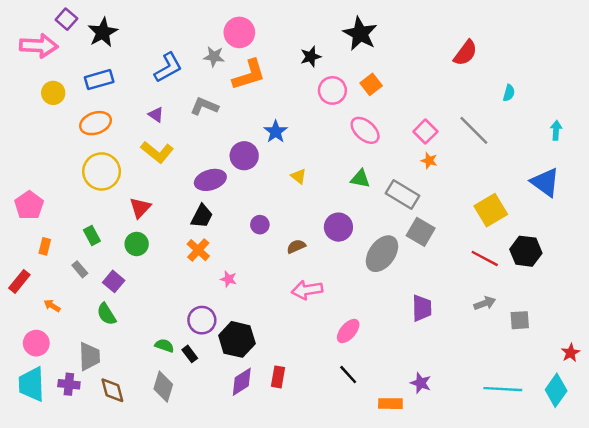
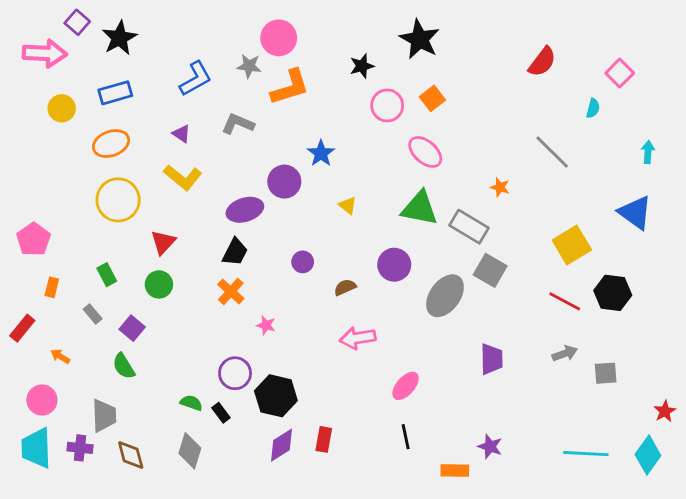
pink square: (425, 132) -> (620, 73), moved
green triangle: (360, 179) -> (420, 208), size x1.6
black line: (348, 375) -> (406, 437), turned 30

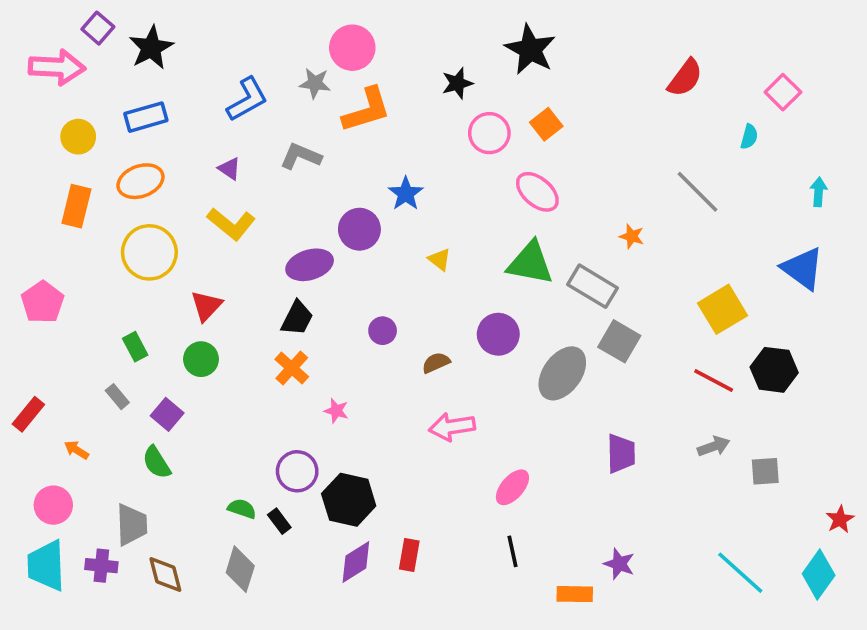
orange rectangle: (52, 287) -> (76, 206), moved, size x1.6
cyan line: (586, 454) -> (740, 573), turned 39

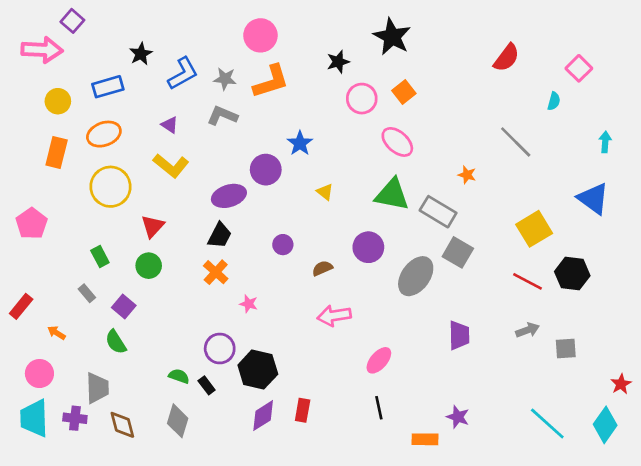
black star: (151, 48) -> (141, 54), moved, size x0.7
gray star: (315, 83) -> (225, 79), moved

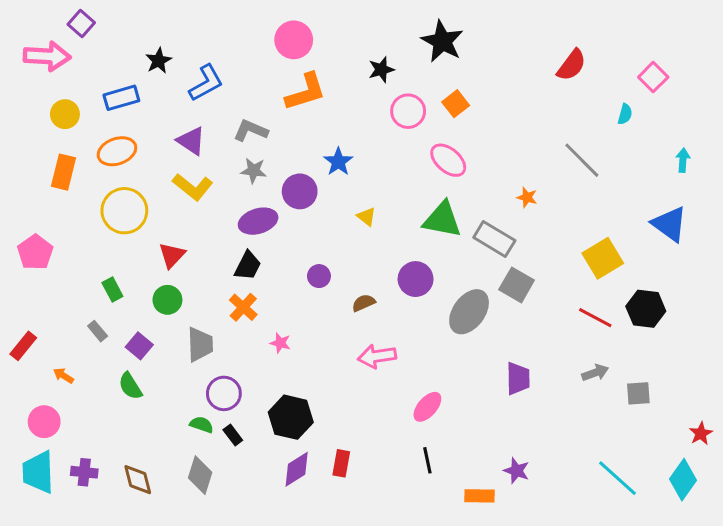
gray star: (225, 79) -> (254, 171), moved
purple triangle: (170, 125) -> (191, 141), size x1.5
purple circle: (220, 349) -> (224, 393), moved
gray trapezoid: (97, 388) -> (200, 344), moved

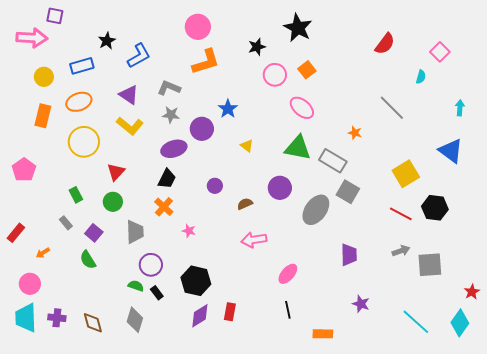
purple square: (81, 24) -> (55, 16), turned -30
orange arrow: (63, 376) -> (43, 253), turned -64
gray square: (638, 393) -> (430, 265), size x1.5
purple star: (517, 471) -> (361, 304), moved

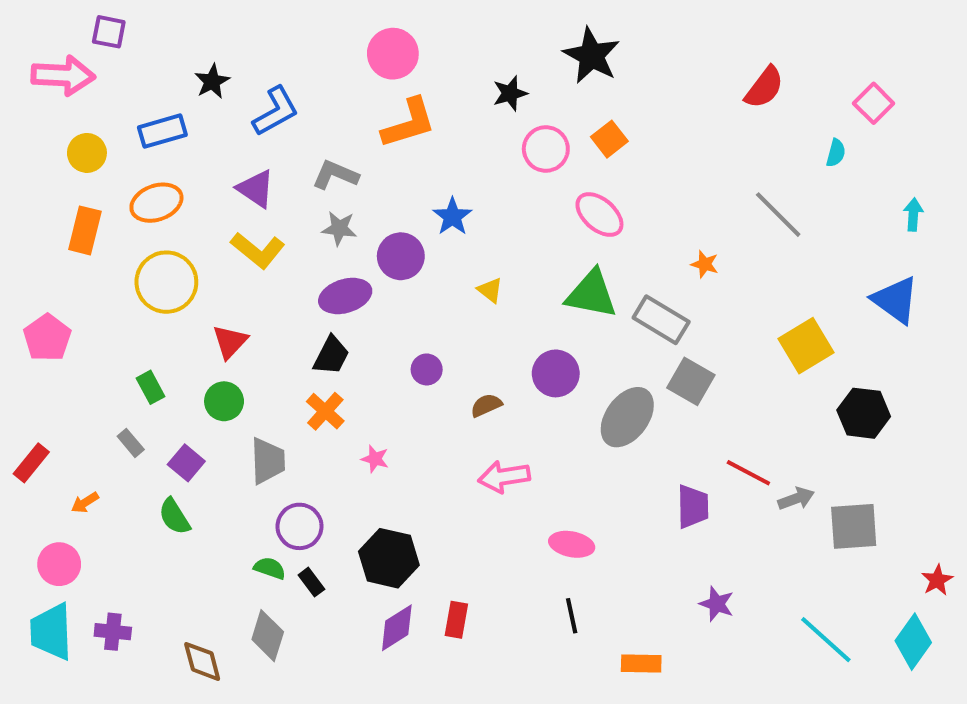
red line: (401, 214) -> (748, 473), moved
pink ellipse: (288, 274) -> (572, 544), turned 60
brown diamond: (93, 323) -> (202, 661), moved

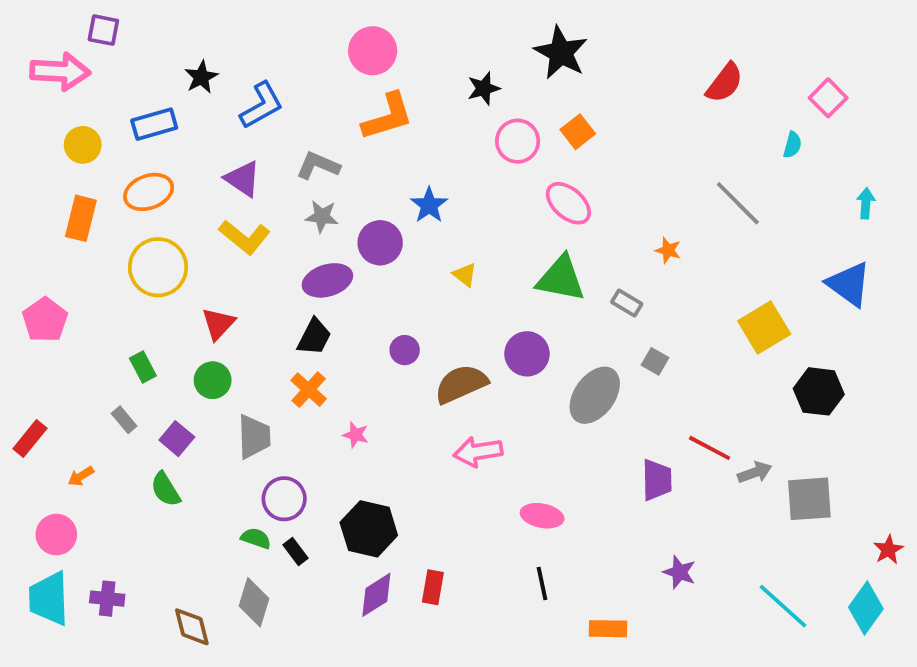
gray rectangle: (661, 320) -> (627, 303), size x0.6
gray square: (691, 381) -> (655, 361), size x0.6
brown semicircle: (486, 405) -> (461, 384), size x1.8

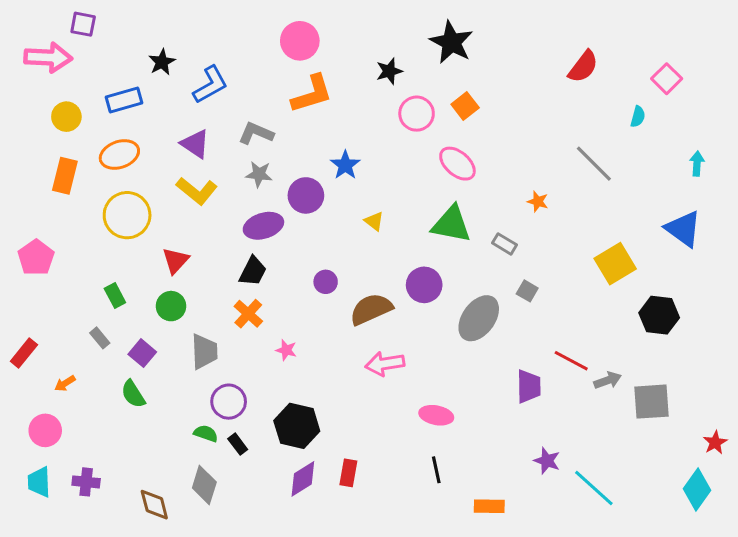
cyan trapezoid: (49, 599) -> (39, 482), size x0.7
cyan line: (783, 606) -> (594, 488), moved

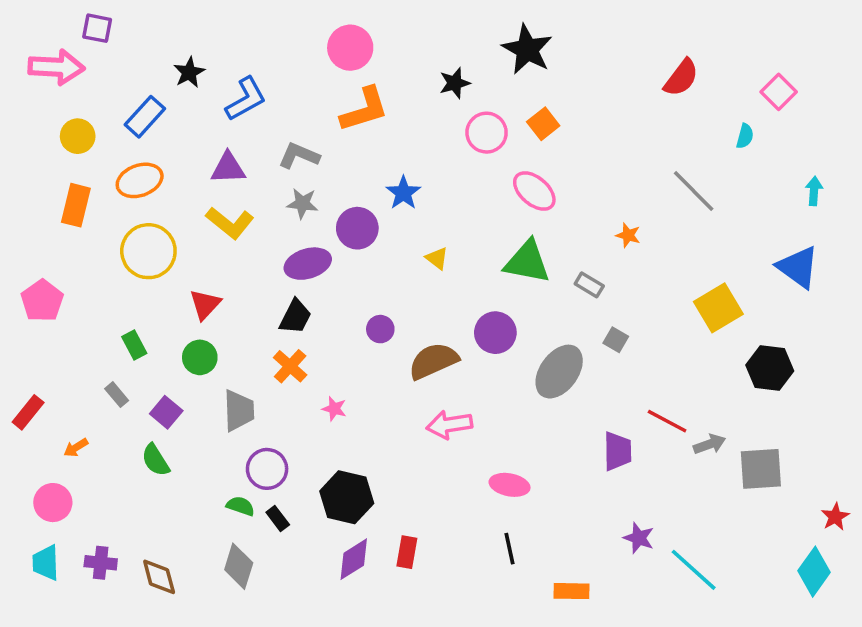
blue rectangle: (124, 100) -> (145, 117), turned -32
purple triangle: (195, 144) -> (228, 168), turned -36
brown diamond: (154, 505) -> (159, 577), moved

